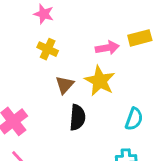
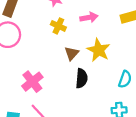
pink arrow: (107, 48) -> (89, 17), moved

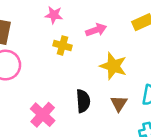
brown triangle: (72, 53) -> (119, 104), moved
black semicircle: (82, 78) -> (83, 101), moved

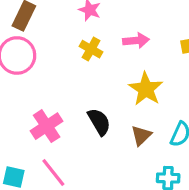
black semicircle: (83, 101) -> (99, 122), turned -40

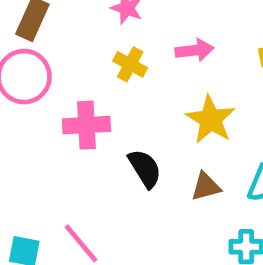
pink cross: (47, 126) -> (86, 125), moved, turned 32
brown triangle: (141, 135) -> (206, 187), turned 30

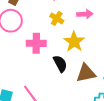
yellow star: (211, 119) -> (74, 42), moved
brown triangle: (206, 187) -> (86, 73), size x1.5

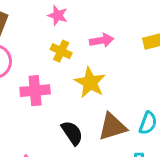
black semicircle: (60, 64) -> (72, 133), moved

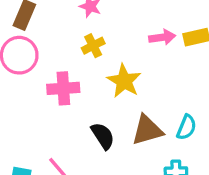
pink arrow: (102, 40) -> (162, 37), moved
yellow cross: (61, 51) -> (93, 46), turned 36

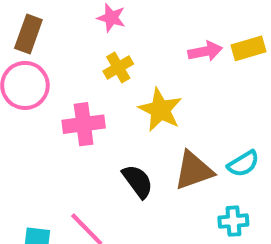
cyan semicircle: (186, 127) -> (243, 164), turned 40

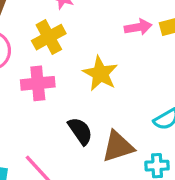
yellow cross: (118, 67) -> (49, 37), moved, size x1.4
brown triangle: (194, 171) -> (118, 147), moved

